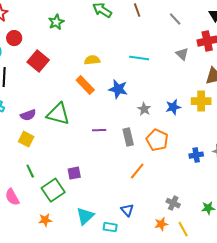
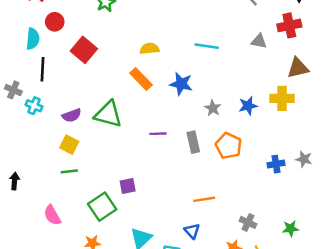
gray triangle: (182, 54) -> (259, 41), turned -32
green line: (30, 171) -> (69, 171), moved, turned -72
orange line: (137, 171) -> (204, 199), moved, turned 42

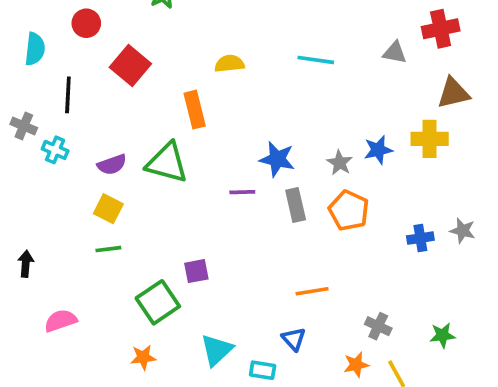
cyan semicircle: (33, 39) -> (35, 49), moved
orange rectangle: (141, 79) -> (195, 110), moved, turned 30
blue star: (181, 84) -> (277, 159), moved
gray star: (213, 108) -> (340, 163), moved
pink semicircle: (52, 215) -> (61, 321), moved, turned 100

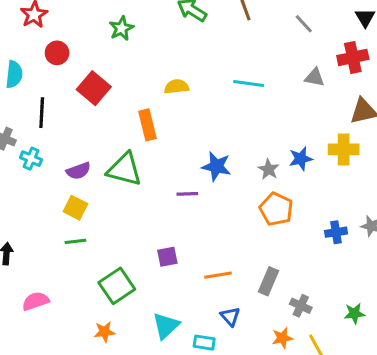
gray rectangle: (296, 205) -> (269, 281), moved, turned 36
purple square: (196, 271) -> (167, 257), moved
orange line: (312, 291) -> (218, 275), moved

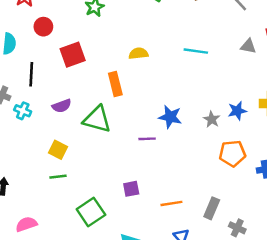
red square: (94, 88) -> (73, 55), turned 30
purple semicircle: (78, 171) -> (62, 106), moved
orange pentagon: (276, 209) -> (232, 153), moved, turned -30

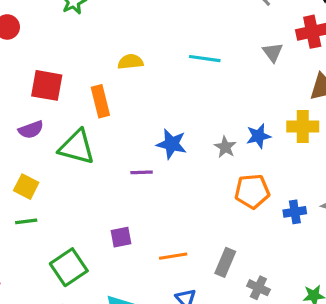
gray triangle: (248, 46) -> (273, 52), turned 42
red square: (73, 55) -> (47, 85), moved, turned 30

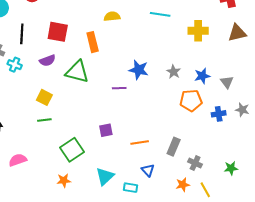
gray triangle: (273, 52) -> (227, 82), moved
yellow cross: (303, 127) -> (198, 31), moved
blue star: (258, 136) -> (202, 76), moved

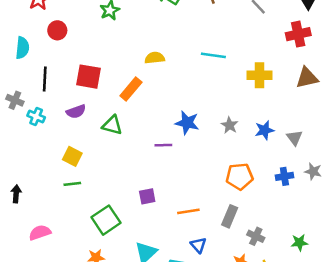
orange rectangle: (93, 42) -> (131, 89), turned 54
green triangle: (77, 72) -> (112, 125), size x0.7
orange pentagon: (191, 101) -> (240, 176), moved

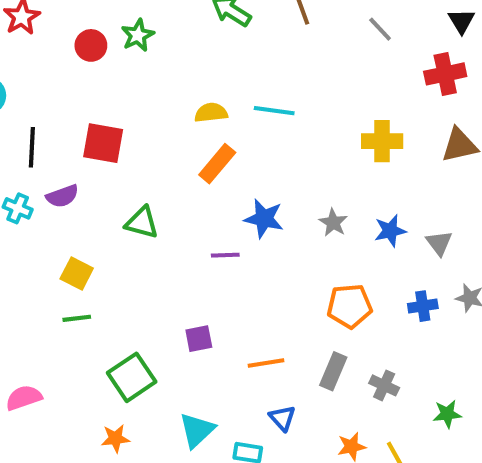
red circle: (57, 30) -> (91, 45), moved
cyan line: (213, 55) -> (274, 111), moved
orange rectangle: (131, 89) -> (217, 164), moved
purple semicircle: (76, 111) -> (62, 196), moved
gray cross: (256, 236) -> (384, 385), moved

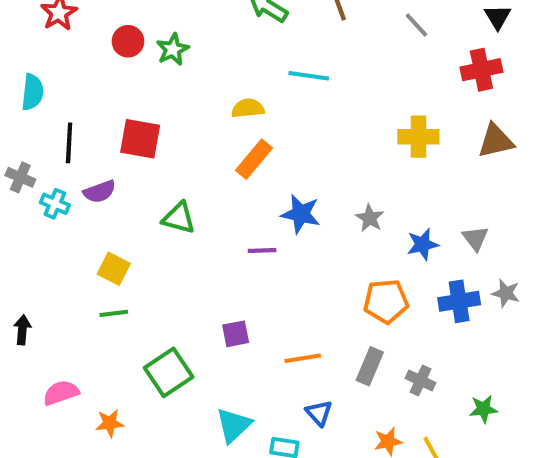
green star: (138, 35) -> (173, 49), moved
cyan line: (274, 111) -> (309, 76), moved
blue star: (390, 231) -> (423, 244), moved
blue cross: (423, 306) -> (459, 301), size x1.4
orange star: (115, 438) -> (110, 423), moved

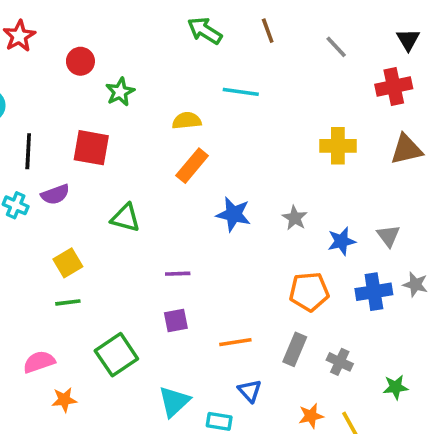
green star: (173, 49) -> (120, 92), moved
purple line: (262, 250) -> (178, 274), moved
yellow square: (114, 269) -> (68, 263), turned 32
pink semicircle: (61, 393) -> (39, 362), moved

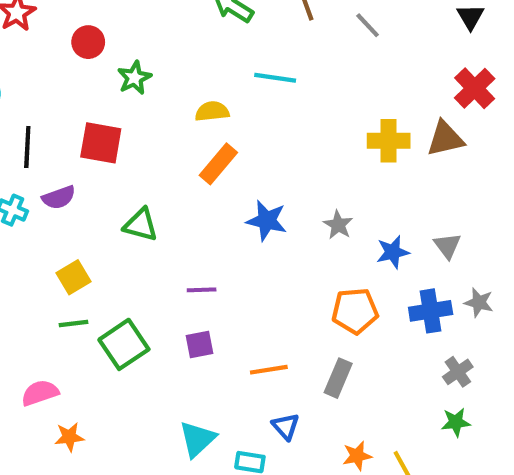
gray line: (336, 47) -> (368, 25), moved
red cross: (394, 86) -> (475, 88), moved, turned -32
brown triangle: (406, 149) -> (445, 139), moved
green square: (116, 355) -> (124, 344), moved
gray cross: (340, 362) -> (458, 372), moved, turned 30

